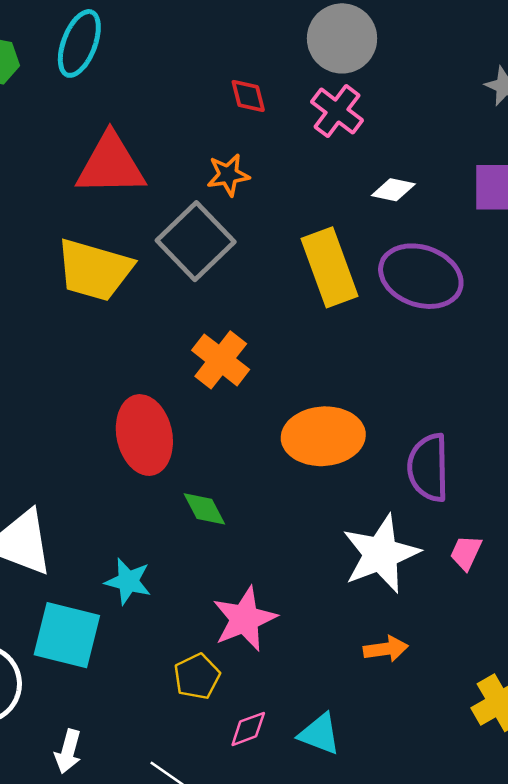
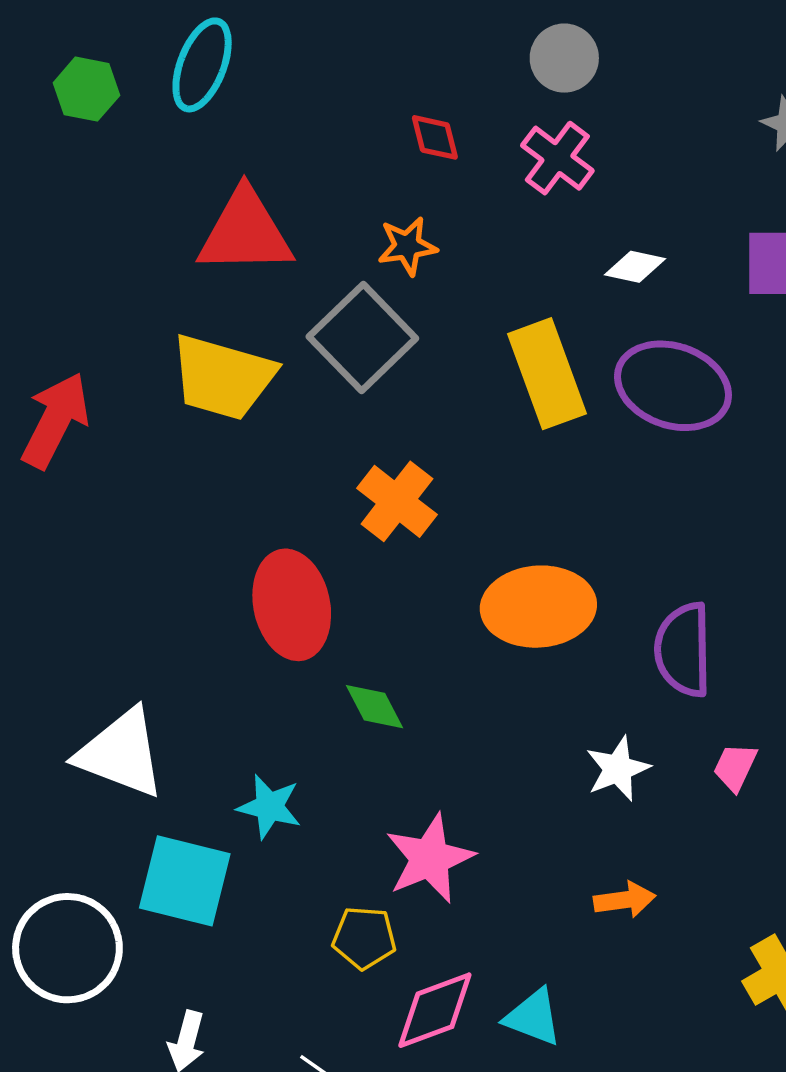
gray circle: (342, 38) -> (564, 58), size x0.7
white star: (381, 554) -> (618, 769), size x0.6
yellow pentagon: (197, 676) -> (364, 938), turned 30
pink diamond: (248, 729) -> (435, 1010), size x1.6

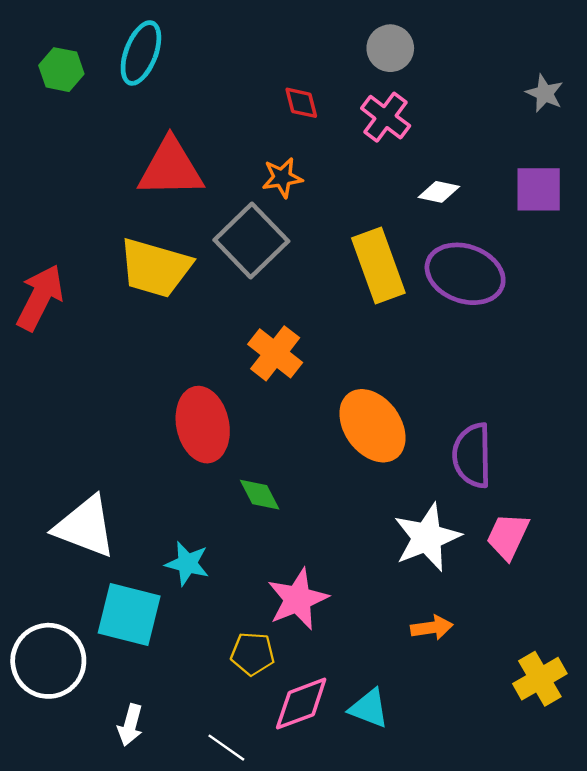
orange ellipse: (538, 607) -> (372, 426), turned 58
pink trapezoid: (735, 767) -> (508, 536), size x1.4
white star: (618, 769) -> (427, 537), size x1.5

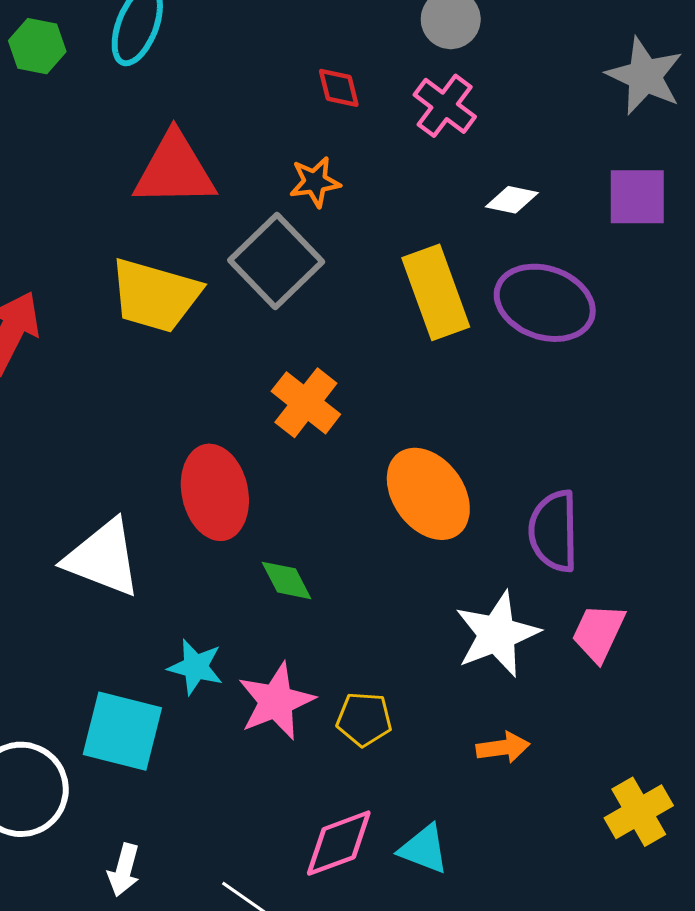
gray star: (545, 93) -> (645, 76), size x1.6
white triangle: (85, 527) -> (103, 558), moved
pink star: (298, 599) -> (276, 701), moved
yellow pentagon: (253, 654) -> (364, 719), moved

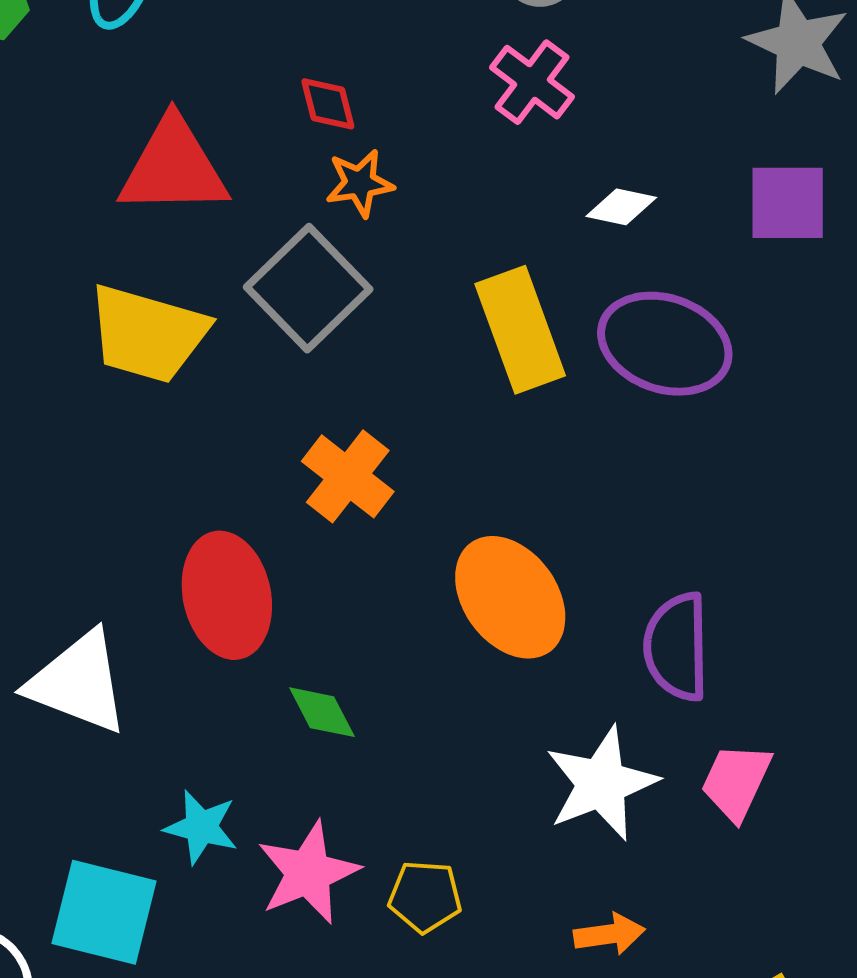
red diamond: (339, 88) -> (328, 104), moved

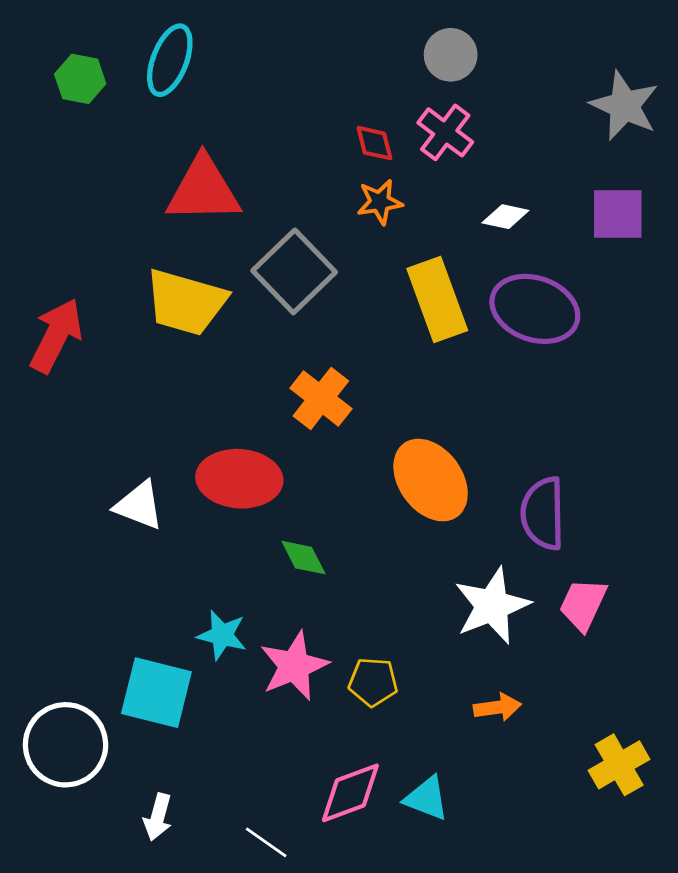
red diamond: (328, 104) -> (374, 143), moved
orange star: (360, 183) -> (380, 202), moved
red ellipse: (227, 595) -> (239, 479), turned -74
white triangle: (78, 682) -> (139, 505), moved, size x0.7

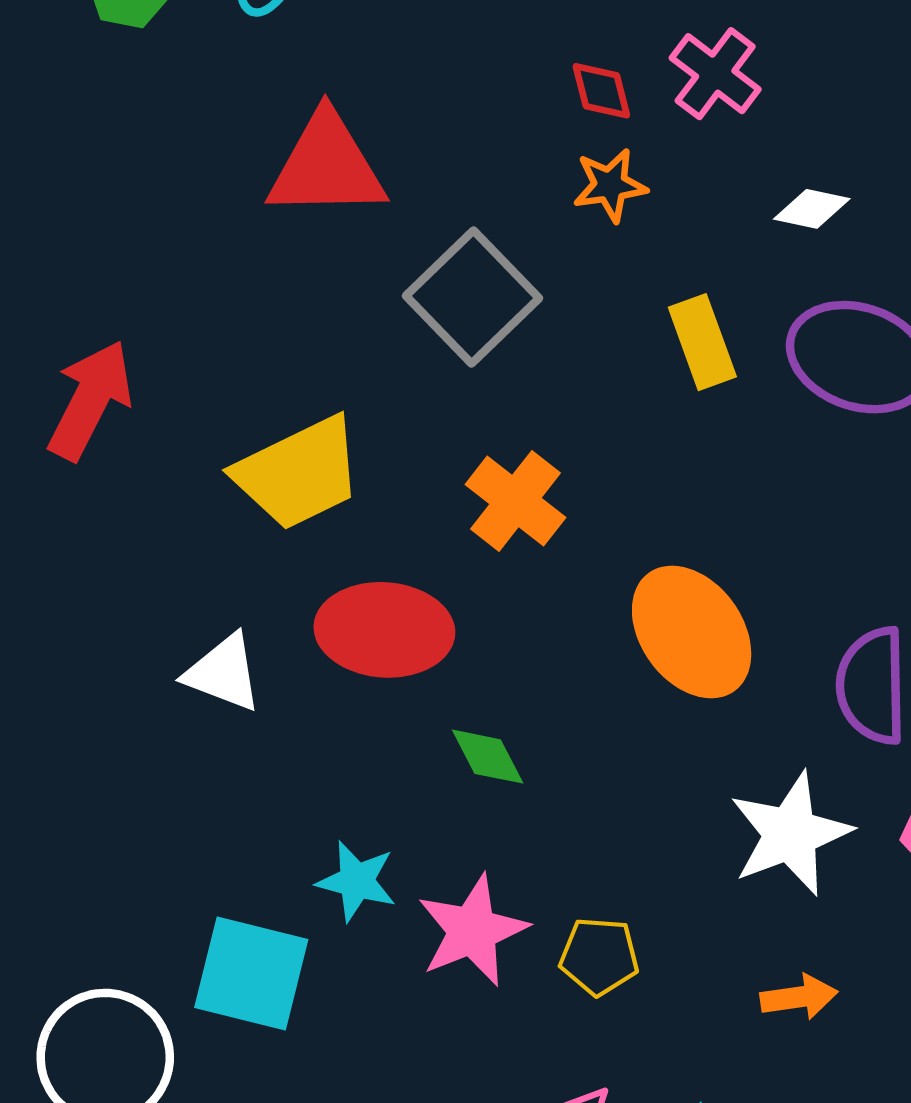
yellow rectangle: (437, 300) -> (702, 342), size x0.7
yellow trapezoid: (186, 302) -> (299, 473), moved, turned -42

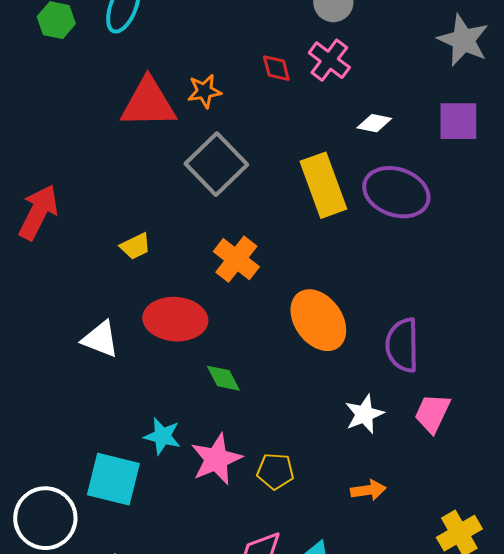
orange star: (610, 185) -> (204, 91), moved
yellow rectangle: (702, 342) -> (323, 185), size x1.5
yellow trapezoid: (299, 473) -> (135, 246), size x0.5
white star: (790, 834) -> (364, 414), size x0.7

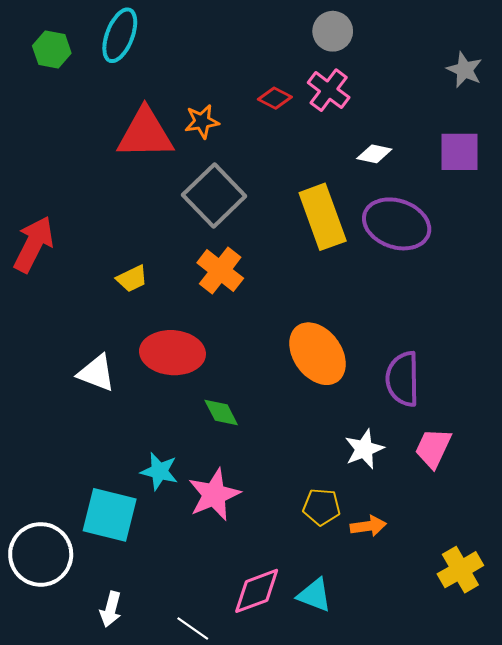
gray star: (463, 40) -> (465, 70), size x0.7
red diamond: (276, 68) -> (275, 98), turned -48
orange cross: (236, 259) -> (220, 271), moved
yellow pentagon: (275, 471) -> (322, 507), moved

